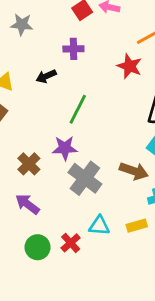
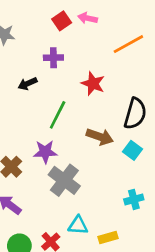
red star: (129, 66) -> (93, 84), moved
brown arrow: (134, 171) -> (100, 137), moved
yellow rectangle: (137, 226) -> (108, 238), moved

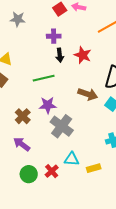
black arrow: (28, 84) -> (60, 55), moved, turned -72
green line: (58, 115) -> (44, 78), moved, turned 50

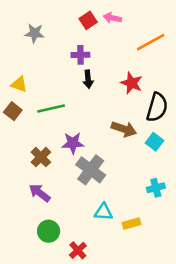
red star: (83, 55) -> (132, 83), moved
green line: (44, 78) -> (51, 109), moved
red cross: (52, 171) -> (78, 250), moved

